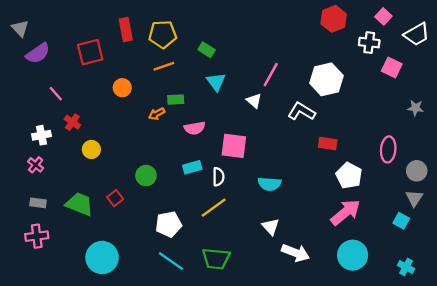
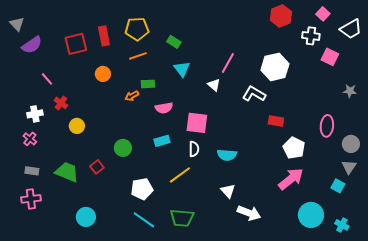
red rectangle: (126, 30) -> (104, 36), moved
white semicircle: (218, 177) -> (194, 149), moved
cyan circle: (353, 255) -> (311, 215), moved
cyan circle: (102, 257) -> (86, 217), size x0.7

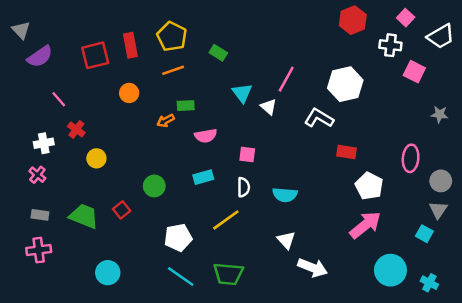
yellow pentagon: (137, 29) -> (172, 36), turned 30
cyan triangle: (182, 69) -> (242, 93), moved
pink square: (197, 123) -> (247, 155), size x0.6

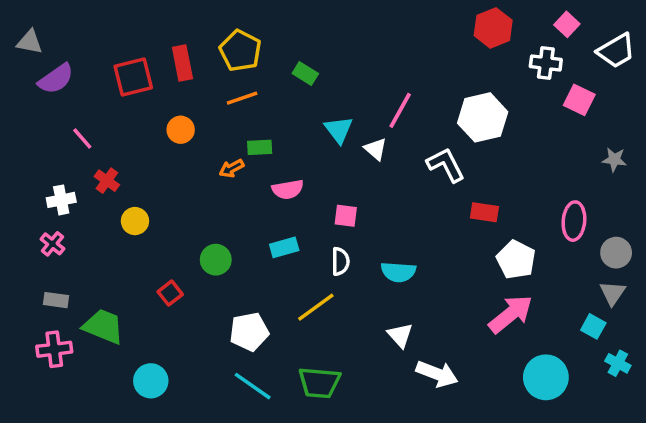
gray triangle: (21, 30) -> (30, 42), turned -36
white L-shape: (319, 118) -> (446, 165), turned 32
green trapezoid: (84, 216) -> (103, 326), moved
cyan cross: (429, 283) -> (618, 363), moved

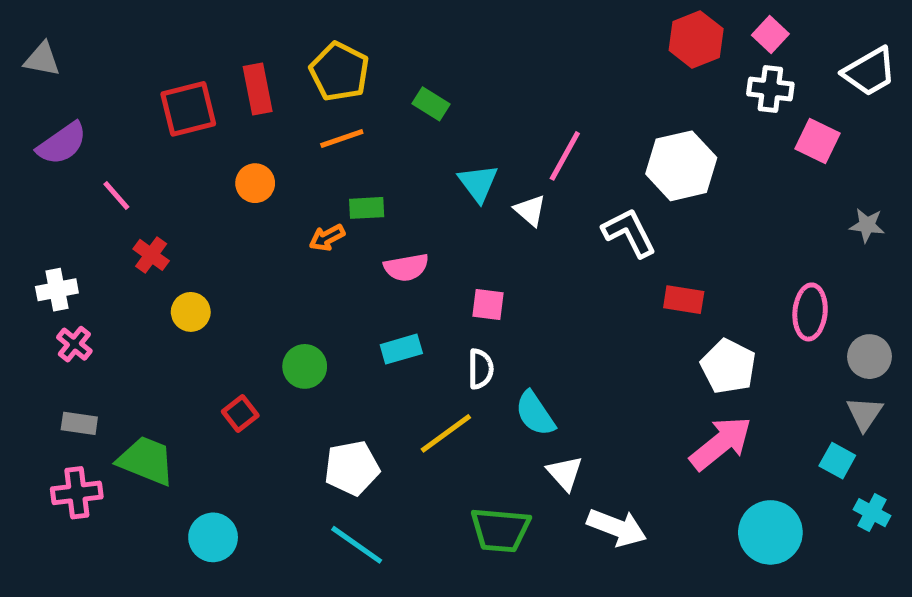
pink square: (567, 24) -> (770, 35), moved
purple semicircle: (56, 79) -> (62, 144), moved
white cross: (61, 200) -> (57, 290), moved
cyan semicircle: (398, 272) -> (535, 414), moved, turned 52
green trapezoid: (319, 383) -> (500, 530), moved

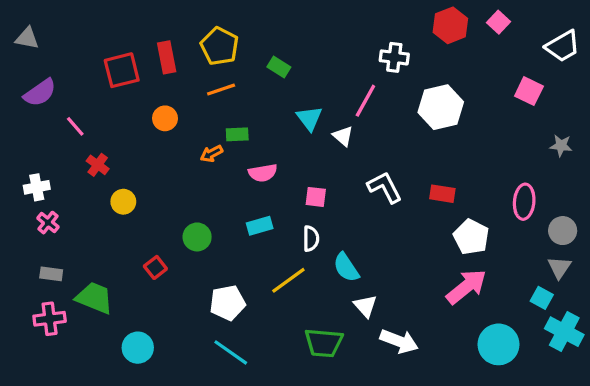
white cross: (770, 89) -> (394, 57), moved
white L-shape: (629, 233) -> (385, 187), moved
cyan cross: (872, 513) -> (564, 332), size x1.6

